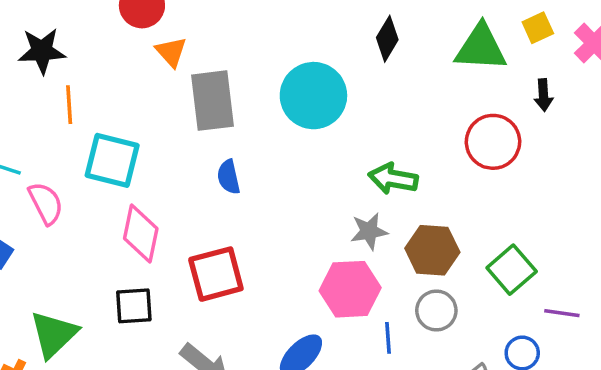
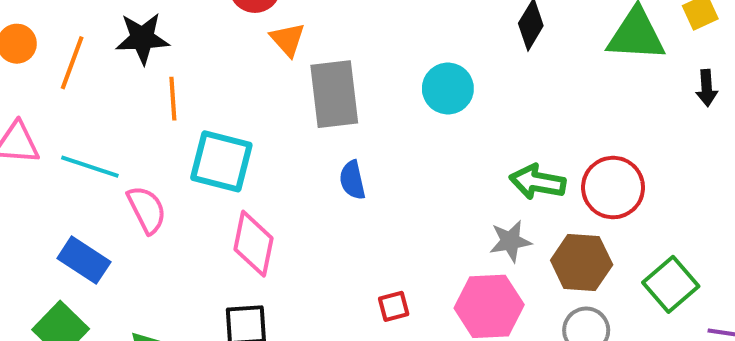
cyan circle: (313, 96) -> (448, 89), size x0.7
red circle: (493, 142) -> (613, 188), moved
red square: (216, 274) -> (394, 306), moved, size x0.5

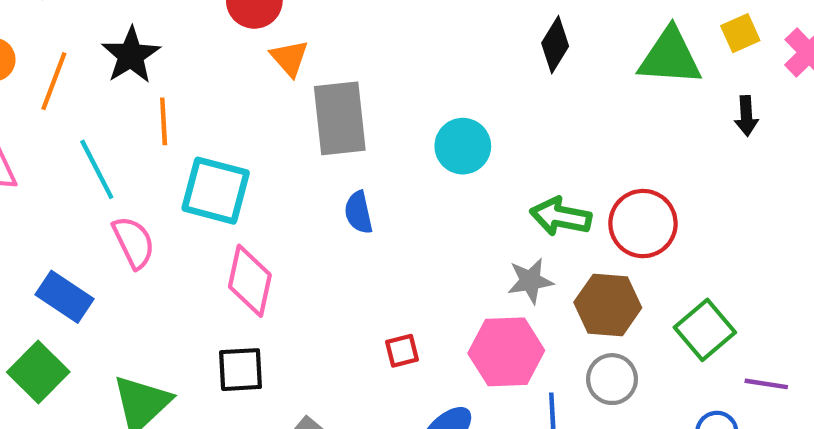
black star: (142, 38) -> (131, 55), turned -30
cyan circle: (448, 89) -> (463, 146), moved
cyan line: (90, 167) -> (97, 169), moved, turned 44

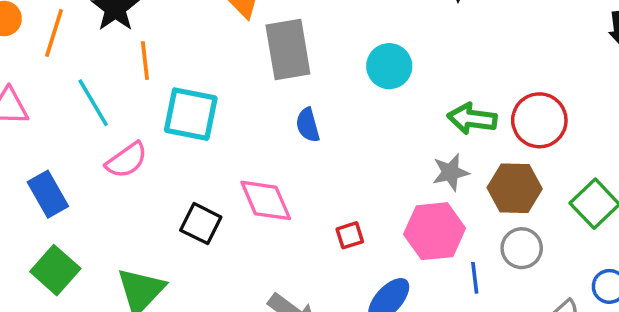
pink semicircle: (134, 242) -> (127, 160), turned 84
pink diamond: (250, 281) -> (266, 200), moved, turned -32
blue rectangle: (65, 297) -> (48, 194), moved, turned 30
black square: (241, 370) -> (201, 224), moved, turned 33

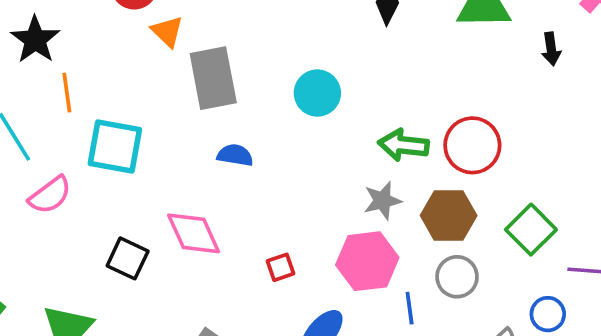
blue semicircle: (308, 125) -> (235, 155), turned 116

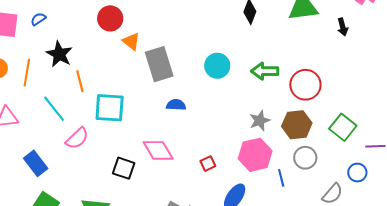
green arrow: (403, 145) -> (265, 71), moved

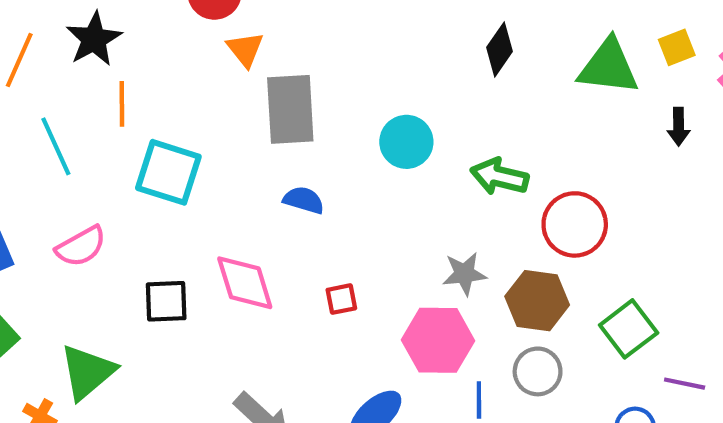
pink semicircle: (77, 138) -> (81, 246), moved
red square: (208, 164) -> (341, 299), moved
black square: (124, 168) -> (166, 301), turned -35

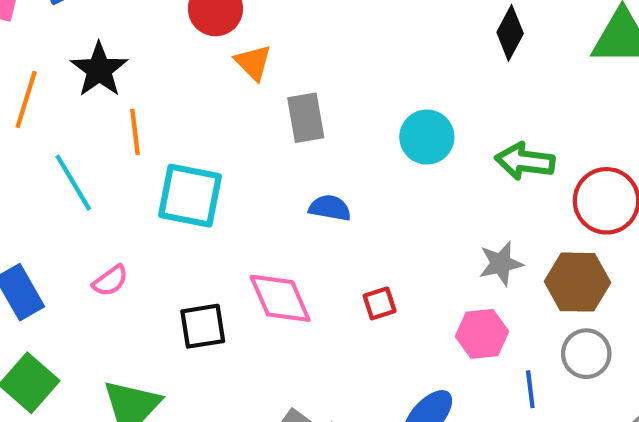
gray rectangle: (290, 109) -> (306, 118), size x0.7
pink semicircle: (81, 246) -> (110, 281), size x0.7
pink hexagon: (438, 340) -> (482, 334), size x0.7

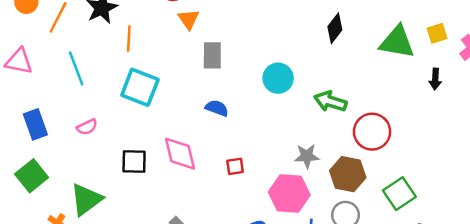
orange line: (135, 132) -> (129, 38), moved
pink hexagon: (482, 334) -> (289, 194), size x1.4

